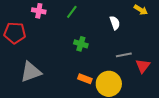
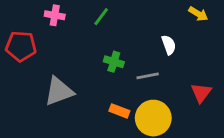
white semicircle: (115, 23) -> (169, 45), moved
gray line: (124, 55) -> (148, 76), moved
gray triangle: (31, 72) -> (59, 91), moved

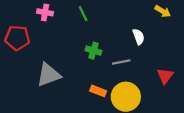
green line: (101, 17) -> (83, 14), turned -63

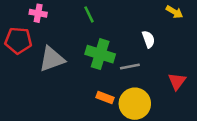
pink cross: (45, 12) -> (38, 13), moved
green cross: (94, 51) -> (100, 54), size x1.6
gray triangle: (48, 75) -> (52, 59), moved

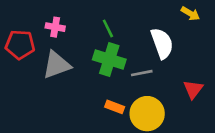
pink cross: (38, 13) -> (55, 27), moved
green line: (89, 14) -> (108, 28), moved
white semicircle: (148, 39) -> (162, 43), size x1.6

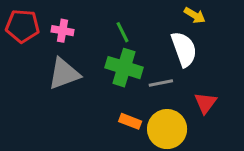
yellow arrow: (190, 14) -> (195, 15), moved
red pentagon: (20, 45) -> (23, 26), moved
red triangle: (193, 89) -> (205, 103), moved

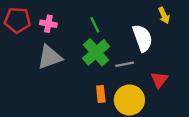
yellow arrow: (195, 15) -> (164, 15), moved, turned 35
green cross: (124, 68) -> (96, 52), turned 32
orange rectangle: (130, 121) -> (101, 94), turned 63

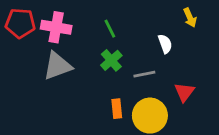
pink cross: (48, 24) -> (56, 27), size x1.5
white semicircle: (143, 38) -> (165, 44), size x0.6
green cross: (96, 52) -> (111, 60), size x0.7

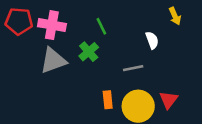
green cross: (111, 60) -> (89, 52), moved
red triangle: (184, 92) -> (169, 100), moved

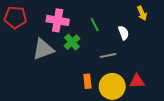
pink cross: (52, 25) -> (58, 20), moved
green line: (101, 26) -> (95, 25), moved
red triangle: (169, 100) -> (137, 81), turned 49

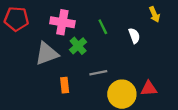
gray line: (108, 55) -> (98, 73), moved
orange rectangle: (87, 81) -> (65, 85), moved

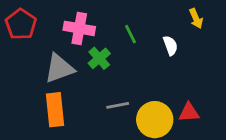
red pentagon: (16, 19) -> (21, 24), turned 30
gray line: (98, 73) -> (118, 105), moved
orange rectangle: (65, 85) -> (55, 110), moved, size x1.6

